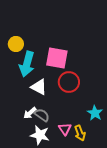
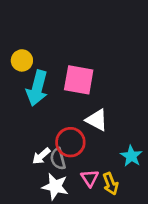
red circle: (69, 82) -> (70, 142), moved
white triangle: (39, 87) -> (97, 120), moved
gray semicircle: (42, 115) -> (58, 159), turned -140

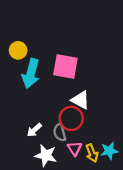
red circle: (70, 142) -> (71, 118), moved
cyan star: (131, 156) -> (109, 151), moved, turned 30
gray semicircle: (58, 159) -> (60, 132), moved

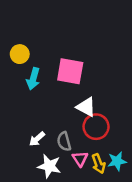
cyan arrow: (31, 73) -> (33, 79), size x0.7
red circle: (71, 118) -> (96, 127), moved

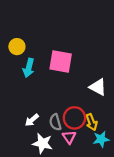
white triangle: (86, 107) -> (98, 87), moved
red circle: (96, 127) -> (74, 118), moved
yellow arrow: (98, 164) -> (91, 122), moved

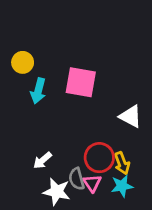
gray semicircle: (55, 122) -> (77, 179), moved
cyan star: (101, 139) -> (122, 186), moved

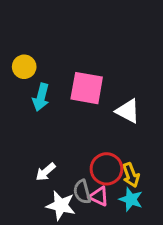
white triangle: (131, 116) -> (128, 111), moved
pink triangle: (92, 183) -> (99, 196), turned -30
cyan star: (122, 186) -> (131, 199), turned 30

